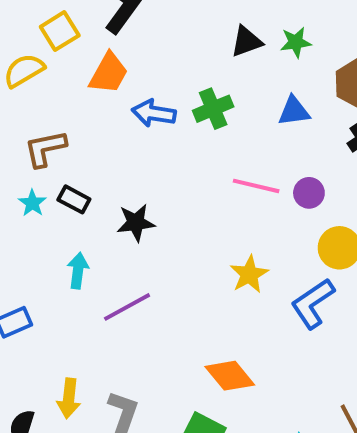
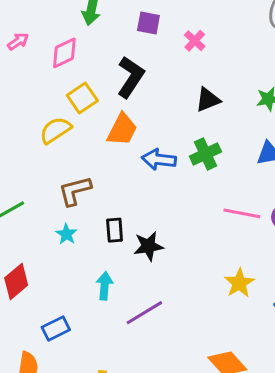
black triangle: (246, 41) -> (208, 100), moved
black rectangle: (74, 199) -> (115, 230), moved, turned 60

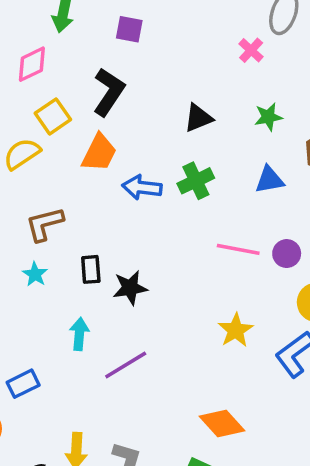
pink cross: (195, 41) -> (251, 50), moved

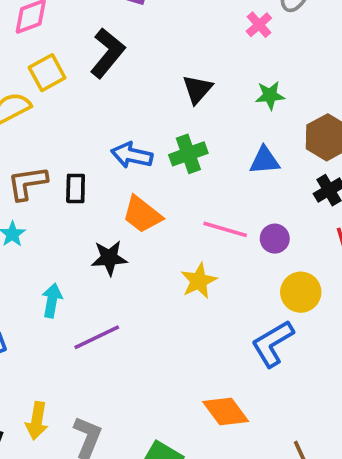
black triangle: (198, 118) -> (197, 89), turned -32
orange trapezoid: (99, 153) -> (142, 215), moved, turned 96
black rectangle: (91, 269) -> (76, 188), moved
yellow star: (236, 330) -> (199, 281), moved
orange diamond: (222, 423) -> (226, 412), moved

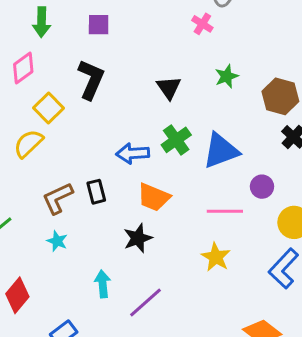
blue triangle: (265, 160) -> (221, 151), moved, size x1.5
pink line: (225, 229) -> (225, 211), moved
yellow star: (199, 281) -> (216, 257), moved

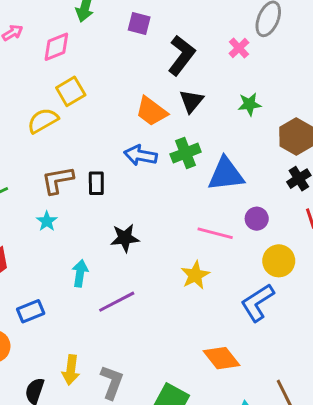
black L-shape: (91, 79) -> (181, 55), moved
orange trapezoid: (154, 197) -> (151, 111), moved

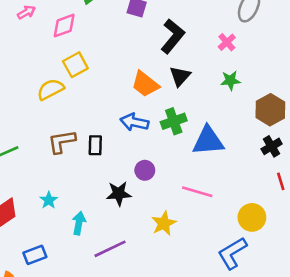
pink cross: (239, 48) -> (227, 42), moved
purple circle: (257, 219) -> (145, 170), moved
cyan star: (47, 221) -> (49, 200), moved
yellow star: (195, 275) -> (164, 223), moved

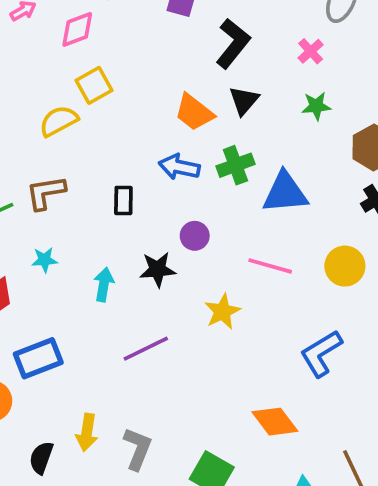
brown L-shape: (62, 142) -> (46, 193), moved
cyan star: (49, 200) -> (45, 260), moved, turned 30
yellow circle: (252, 217) -> (345, 266), moved
cyan arrow: (79, 223) -> (104, 285), moved
blue rectangle: (35, 255) -> (38, 358), size x1.4

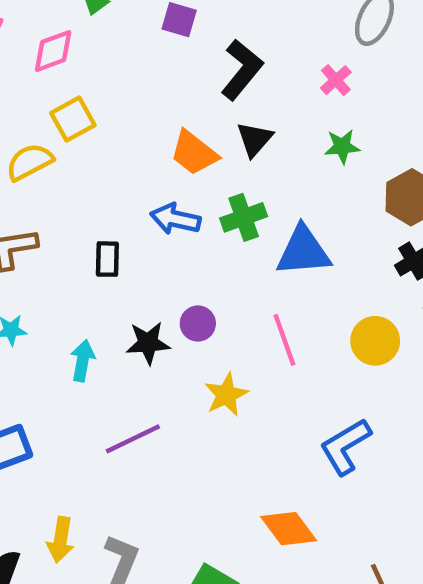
purple circle: (195, 236) -> (198, 323), moved
pink line: (270, 266) -> (284, 340), turned 54

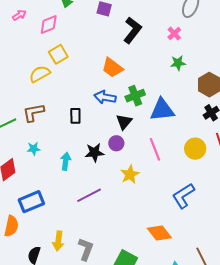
black triangle: (254, 139) -> (124, 122), moved

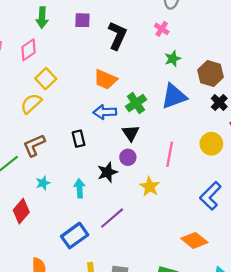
blue triangle: (162, 110) -> (174, 96), moved
pink line: (155, 149) -> (170, 154), turned 45
blue rectangle: (31, 202) -> (75, 236), moved

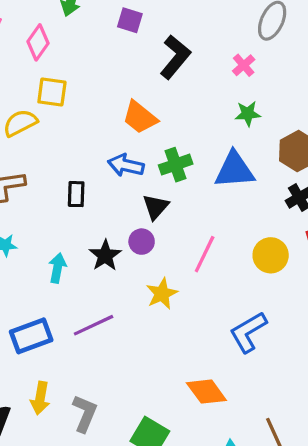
pink diamond: (28, 50) -> (38, 42), turned -35
yellow square: (46, 79) -> (52, 92), turned 36
black star: (107, 172) -> (105, 255), turned -30

